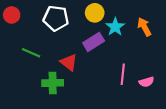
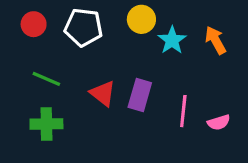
red circle: (12, 15) -> (34, 24), moved
purple rectangle: (94, 42) -> (140, 95), moved, turned -42
green cross: (53, 83) -> (46, 124), moved

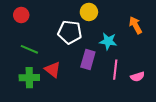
white pentagon: (83, 27) -> (70, 32), moved
cyan star: (172, 40) -> (108, 41), moved, turned -30
red triangle: (103, 93) -> (53, 70), moved

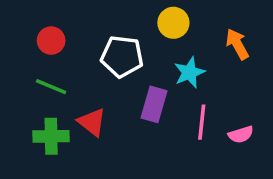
yellow circle: (89, 12) -> (173, 23), moved
red circle: (21, 15) -> (51, 41), moved
cyan star: (108, 41) -> (189, 72), turned -30

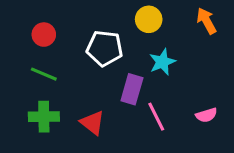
orange arrow: (237, 44) -> (206, 21), moved
red triangle: (92, 122) -> (92, 123), moved
pink line: (202, 122) -> (156, 117), moved, turned -32

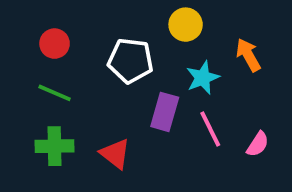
orange arrow: (206, 21) -> (248, 55), moved
pink semicircle: (206, 115) -> (258, 144), turned -40
pink line: (156, 117) -> (210, 129), moved

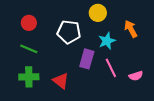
pink semicircle: (258, 144) -> (136, 76), turned 40

